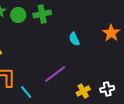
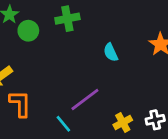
green circle: (18, 15) -> (28, 31), moved
cyan line: (26, 92) -> (63, 124), moved

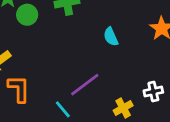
white cross: (155, 120) -> (153, 92), moved

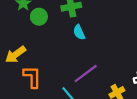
cyan semicircle: (111, 37) -> (79, 32), moved

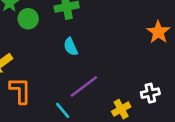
cyan semicircle: (79, 32) -> (71, 47), moved

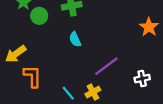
purple line: (84, 86) -> (106, 66), moved
yellow cross: (121, 109) -> (93, 92), moved

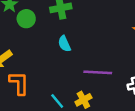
purple line: (106, 66) -> (98, 72), turned 40

